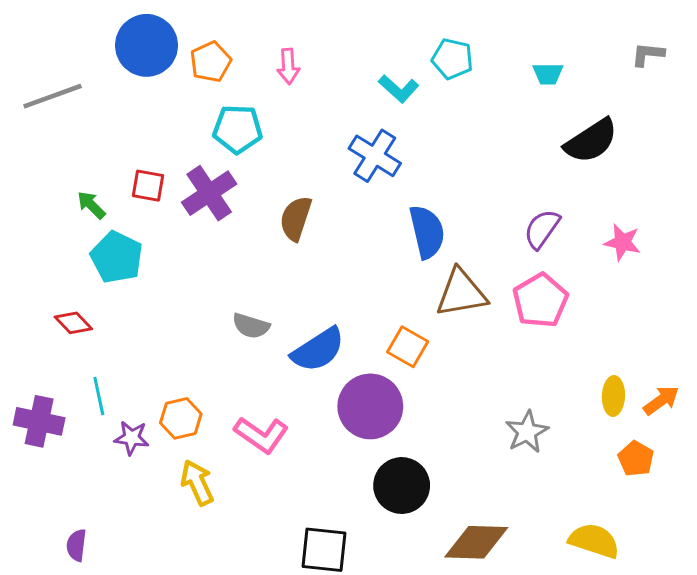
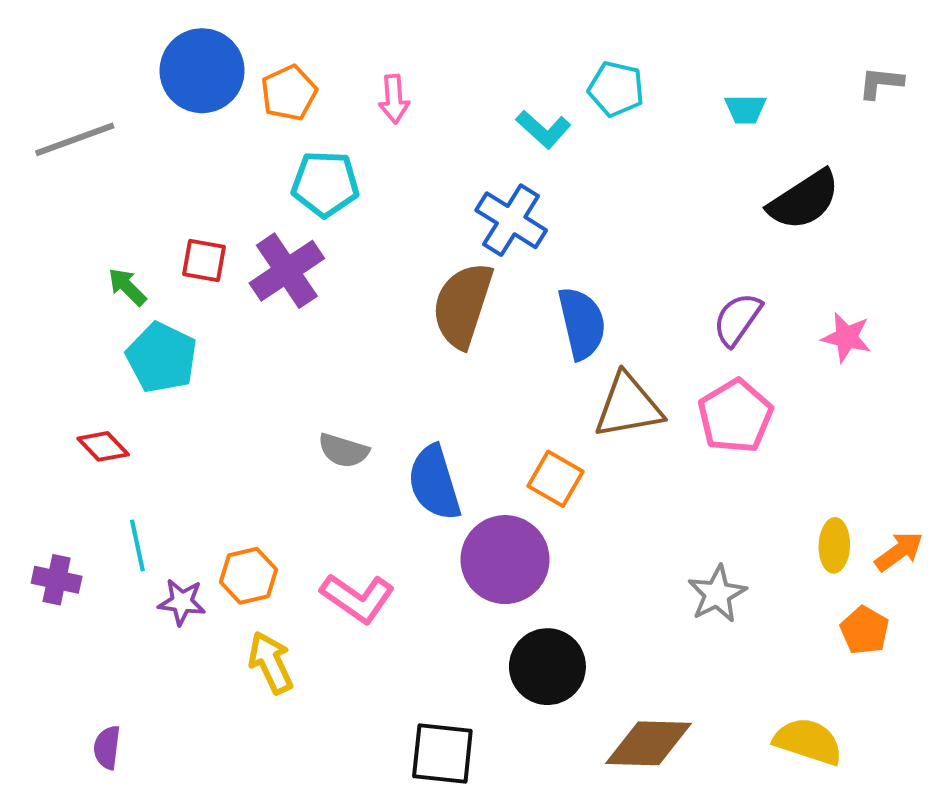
brown semicircle: (296, 218) -> (463, 305), moved, size x1.4
blue semicircle: (318, 350) -> (434, 483), turned 106
purple cross: (39, 421) -> (57, 580), size x0.7

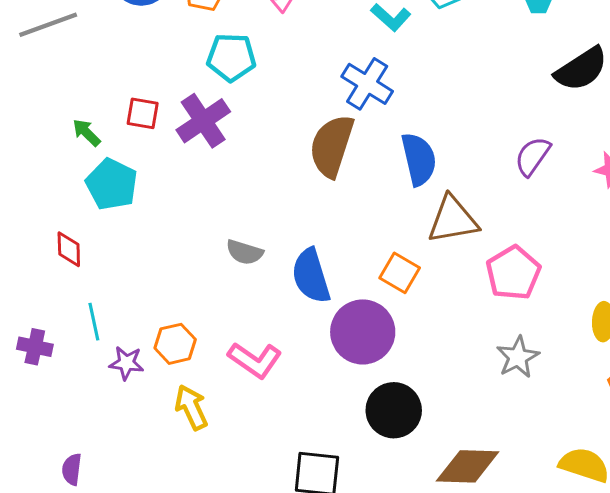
pink pentagon: (735, 416) -> (513, 273), moved
red diamond: (103, 446) -> (69, 249), turned 42

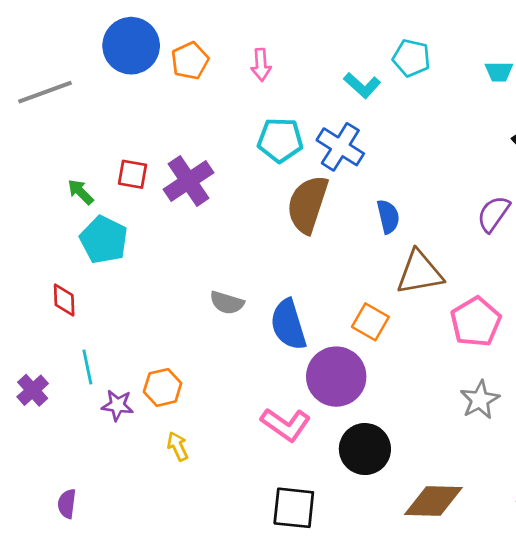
cyan pentagon: (231, 57) -> (280, 140), moved
blue semicircle: (419, 159) -> (388, 217), size x0.7
purple cross: (35, 347) -> (33, 390), turned 36
pink L-shape: (255, 360) -> (286, 424), moved
yellow arrow: (191, 407) -> (178, 446), size x0.7

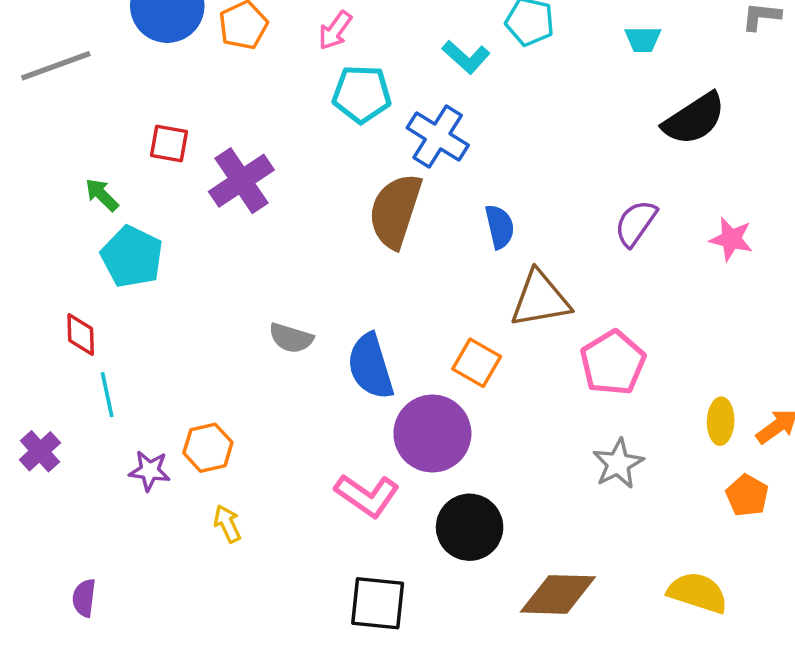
pink arrow: (261, 65) -> (335, 30), turned 40
cyan pentagon: (280, 140) -> (362, 94), moved
red square: (132, 174) -> (169, 144), moved
cyan line: (87, 367) -> (107, 395), moved

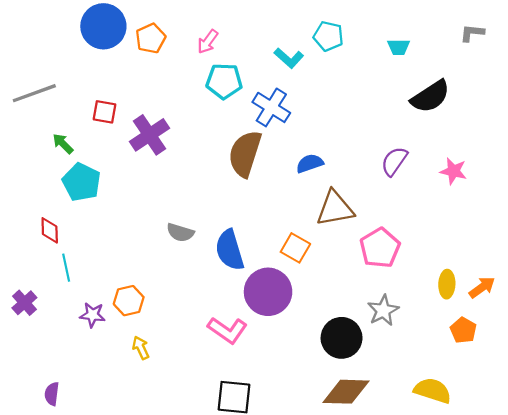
gray line: (56, 66) -> (34, 93), moved
blue semicircle: (500, 227) -> (310, 163), turned -96
black circle: (470, 527) -> (342, 338), moved

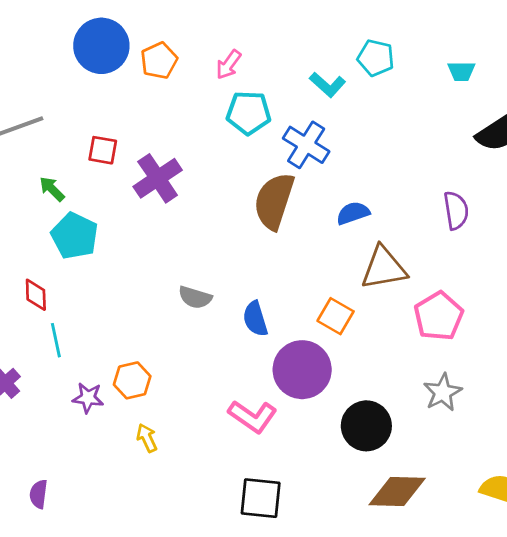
purple semicircle: (394, 161) -> (456, 210), turned 136
blue semicircle: (230, 250) -> (255, 319), size x0.7
black circle: (342, 338) -> (366, 426), moved

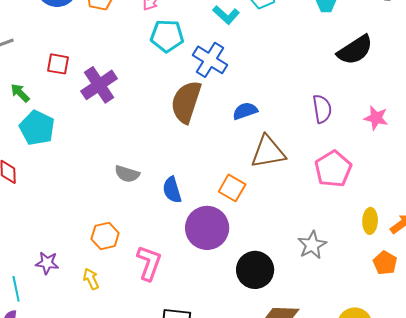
pink pentagon: (439, 316) -> (333, 169), moved
cyan line: (56, 340) -> (16, 289), moved
orange hexagon: (132, 380) -> (105, 236), moved
purple star: (88, 398) -> (47, 263), moved
pink L-shape: (253, 416) -> (149, 263), moved, turned -105

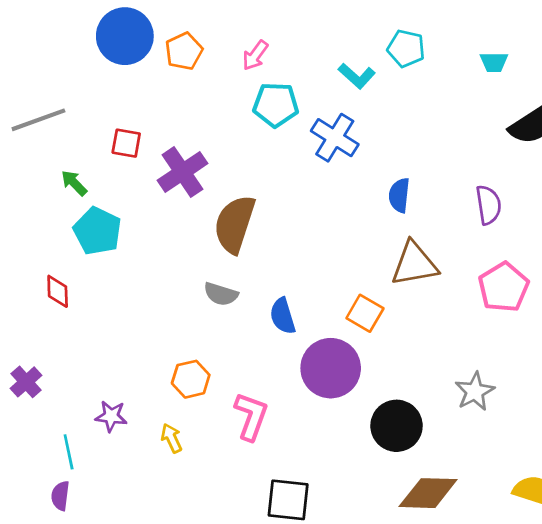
brown semicircle: (186, 102) -> (235, 224), moved
blue semicircle: (245, 111) -> (399, 195), moved, turned -65

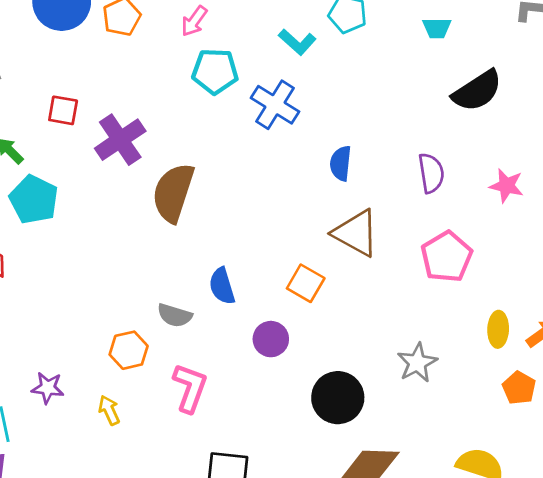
brown triangle: (414, 264) -> (356, 233), turned 39
gray semicircle: (221, 294) -> (175, 315), moved
purple circle: (331, 368) -> (271, 339), size x0.6

